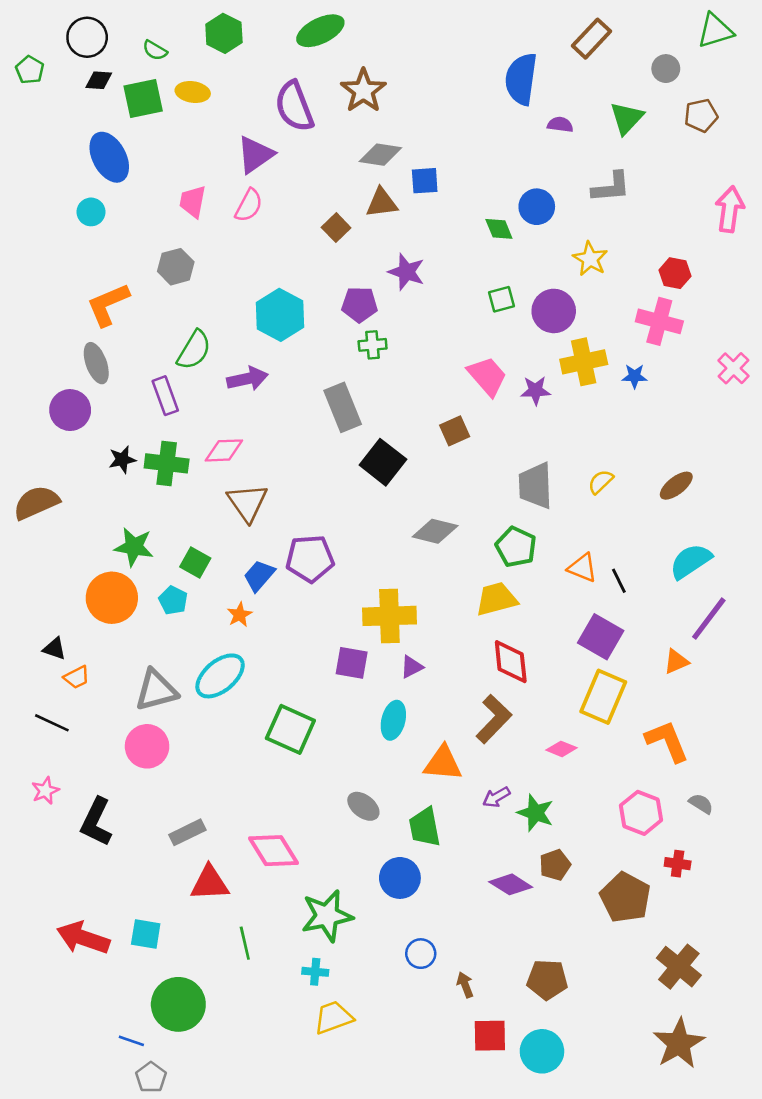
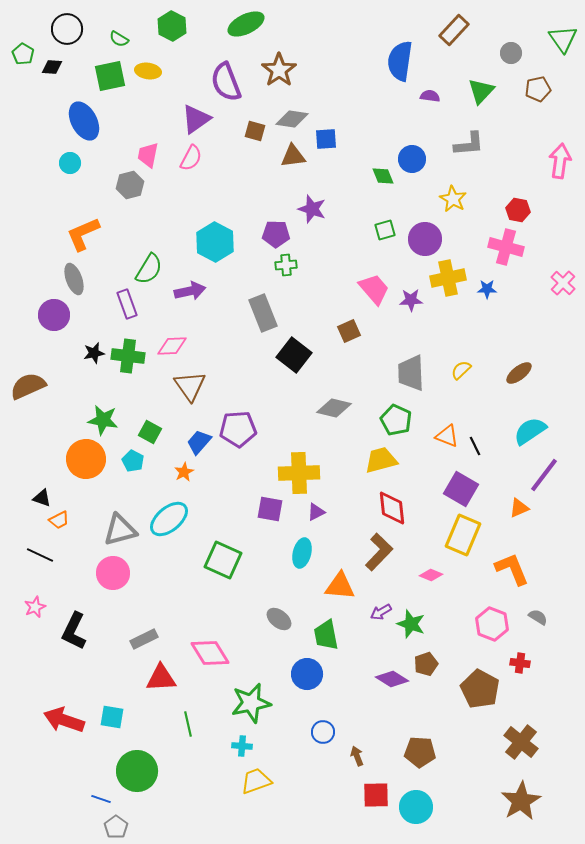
green triangle: (715, 31) -> (563, 39), moved, turned -48
black diamond: (99, 80) -> (52, 67), moved
brown square: (336, 228) -> (255, 131), moved, turned -30
gray hexagon: (176, 267) -> (130, 185), moved

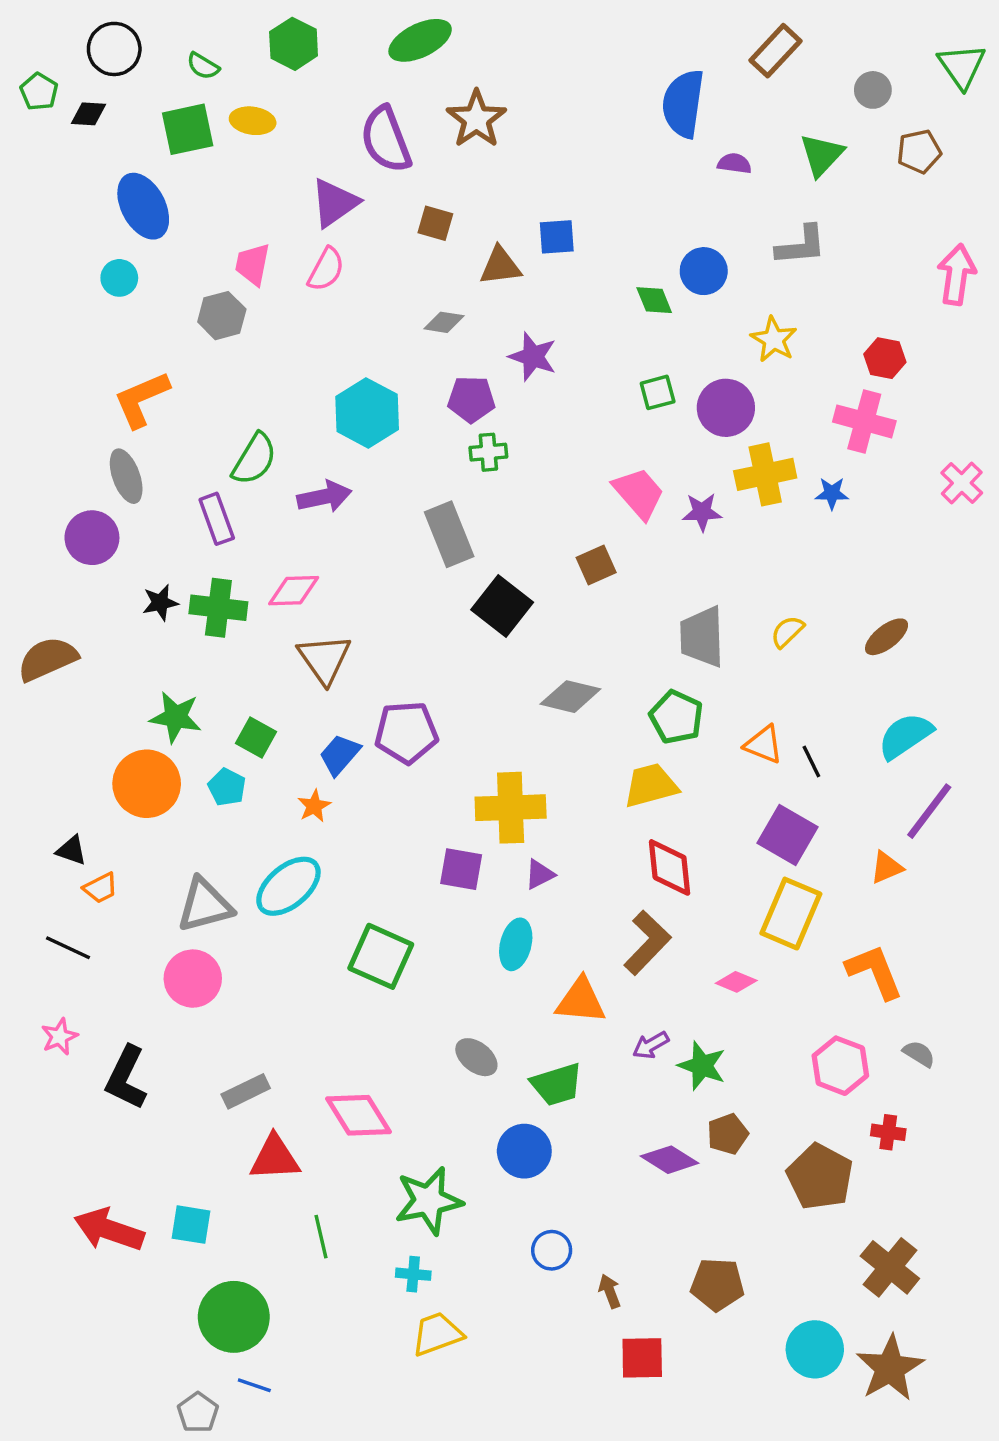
gray diamond: (292, 119) -> (444, 322), moved, size x0.7
green trapezoid: (326, 635) -> (557, 1084), turned -96
blue line: (101, 799) -> (254, 1385), moved
cyan circle: (416, 807) -> (815, 1349), moved

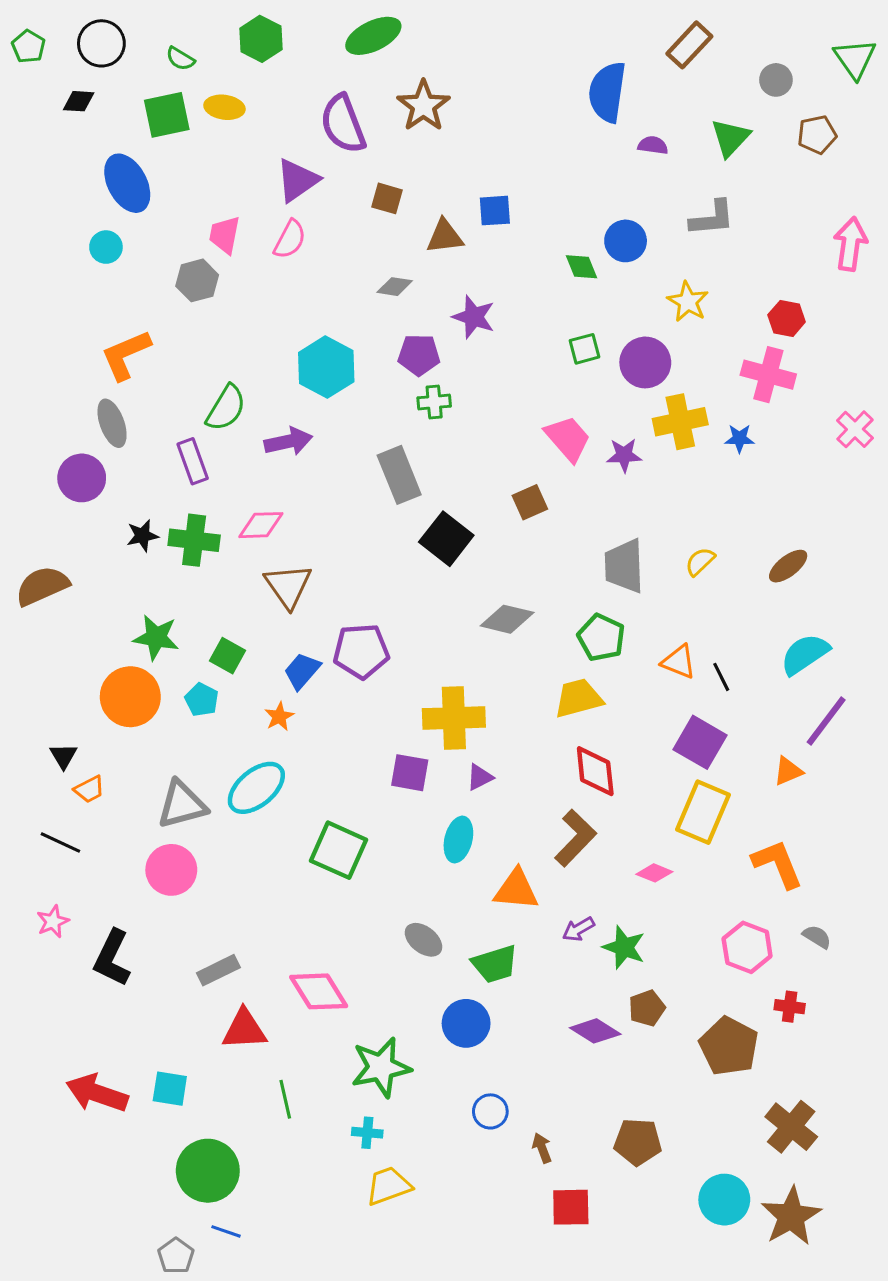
green pentagon: (39, 92) -> (28, 46), moved
black triangle: (71, 850) -> (63, 756), turned 40

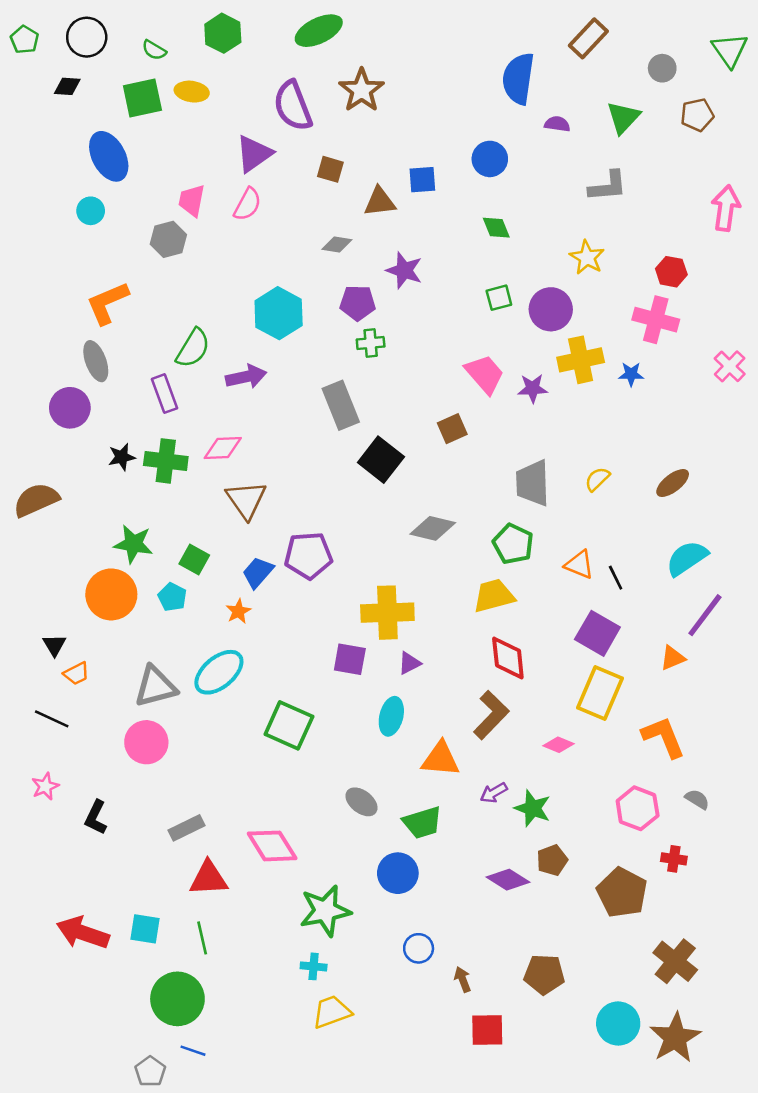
blue circle: (626, 241) -> (490, 159), moved
black L-shape: (112, 958) -> (96, 817), size x0.7
green line: (285, 1099) -> (202, 938), moved

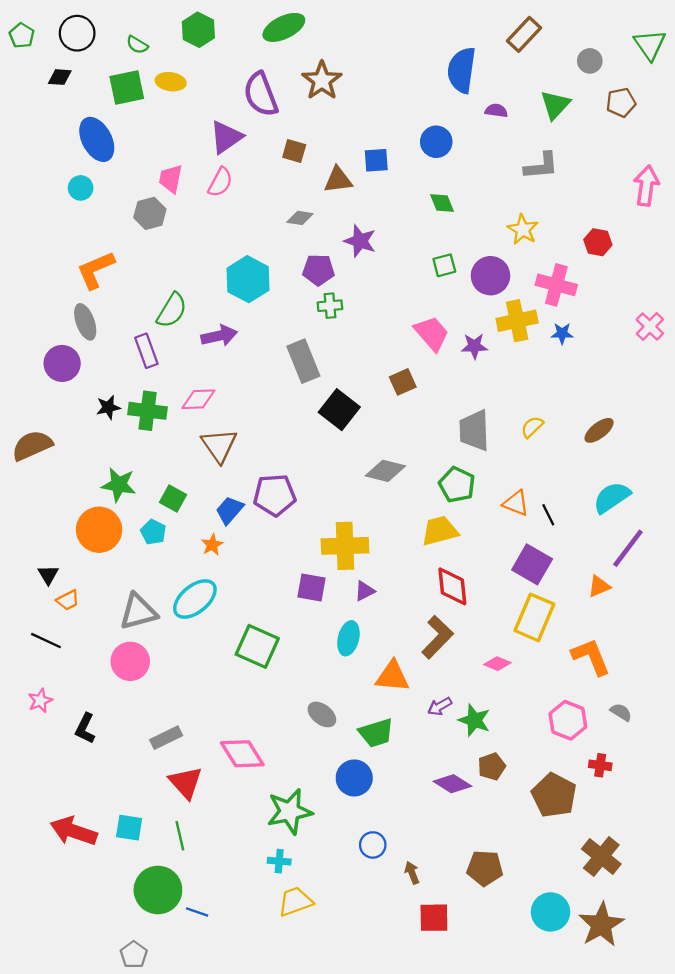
pink cross: (656, 320) -> (556, 285), moved
red triangle: (209, 878) -> (186, 783), turned 51
blue line: (193, 1051) -> (197, 912), moved

